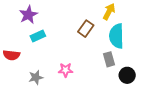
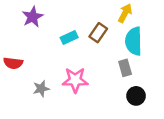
cyan rectangle: (38, 36) -> (69, 37), moved
pink star: (66, 70) -> (75, 80), size x1.5
black circle: (127, 75) -> (136, 96), moved

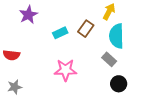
gray rectangle: (125, 68) -> (109, 59), turned -32
gray star: (41, 89) -> (15, 87), moved

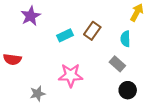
yellow arrow: (109, 12) -> (137, 13), moved
cyan semicircle: (117, 36) -> (125, 39), size x0.6
gray star: (15, 87) -> (38, 94), moved

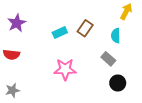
purple star: (31, 16) -> (17, 23), moved
gray star: (38, 94) -> (12, 90), moved

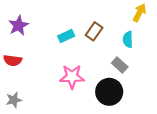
black circle: (118, 83) -> (109, 92), moved, size x1.5

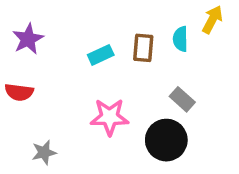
brown rectangle: (94, 31) -> (143, 48), turned -30
cyan semicircle: (128, 39) -> (180, 39), moved
gray star: (14, 100) -> (44, 152), moved

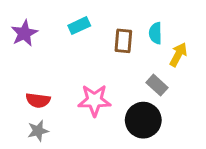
yellow arrow: (212, 19) -> (178, 55), moved
cyan rectangle: (101, 55) -> (79, 26), moved
red semicircle: (19, 92) -> (38, 100), moved

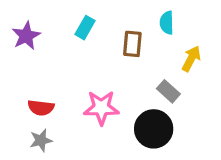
cyan rectangle: (79, 26) -> (85, 28), turned -35
cyan semicircle: (155, 33) -> (167, 23), moved

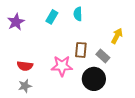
cyan semicircle: (167, 23) -> (78, 14), moved
brown rectangle: (132, 44) -> (81, 50), moved

